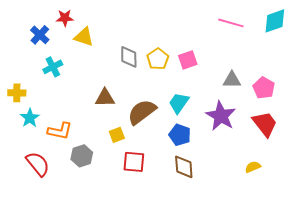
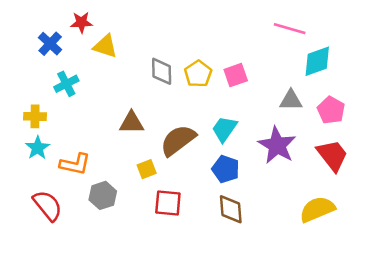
cyan diamond: (275, 21) -> (317, 61), moved
yellow cross: (17, 93) -> (35, 116), moved
yellow semicircle: (253, 167) -> (317, 209), size x1.8

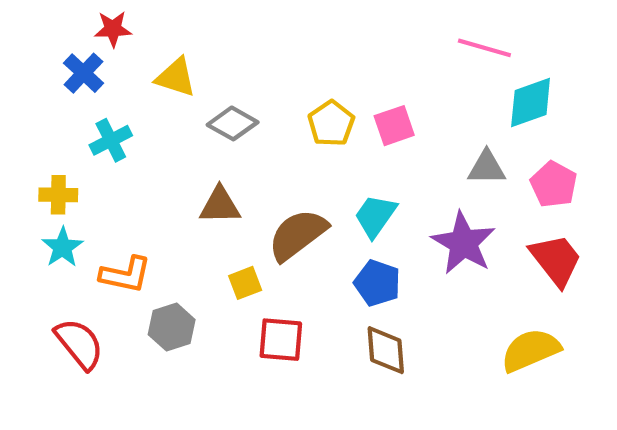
red star: (81, 22) -> (113, 29), moved
gray diamond: (162, 71) -> (233, 123), moved, turned -60

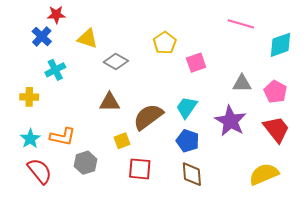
cyan diamond: (531, 102) -> (281, 45), moved
yellow pentagon: (331, 123) -> (165, 43), moved
cyan star: (63, 247) -> (30, 139), moved

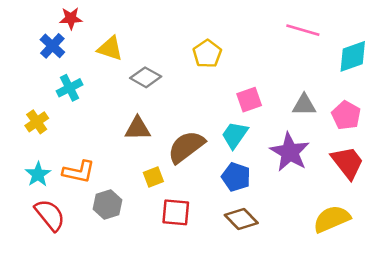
pink square: (196, 63) -> (249, 100), moved
yellow cross: (29, 97) -> (37, 122), turned -36
brown diamond: (192, 174) -> (241, 219), turned -40

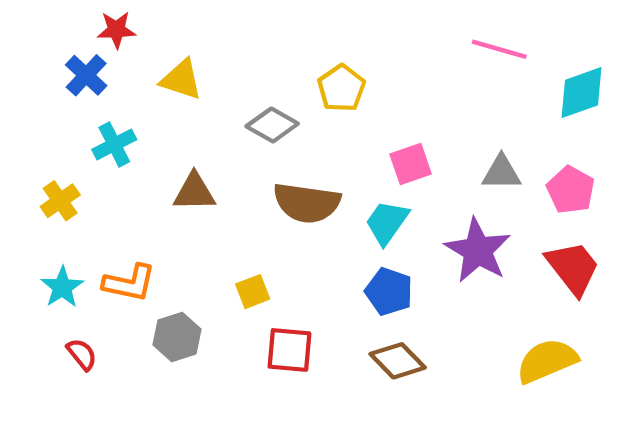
gray diamond: (146, 77) -> (272, 125), moved
brown triangle: (138, 128) -> (194, 192), moved
brown semicircle: (186, 147) -> (307, 203), moved, turned -135
red semicircle: (50, 215) -> (82, 354), size x0.6

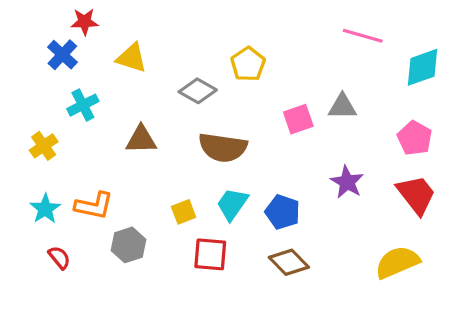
gray triangle: (501, 173) -> (342, 107), moved
cyan trapezoid: (387, 222) -> (232, 204), moved
purple star: (478, 250) -> (347, 182), size x0.7

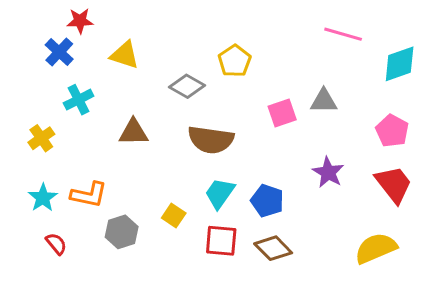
yellow square: (184, 212) -> (174, 216), moved, turned -35
red square: (210, 254) -> (221, 241), moved

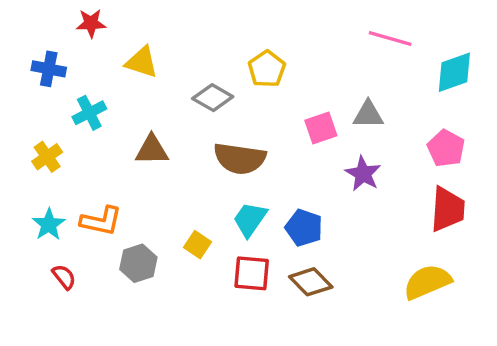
blue cross: (59, 52) -> (49, 69), moved, turned -32
purple star: (328, 172) -> (363, 174), moved
red trapezoid: (394, 184) -> (448, 209), turned 42

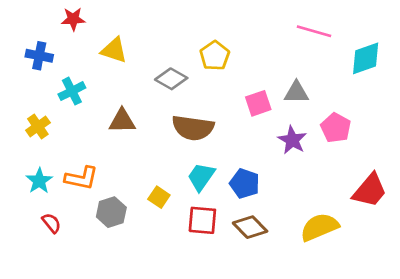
pink pentagon: (446, 148) -> (336, 128), moved
red trapezoid: (448, 209) -> (370, 190), moved, turned 36
yellow semicircle: (427, 282) -> (319, 227), moved

